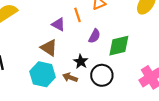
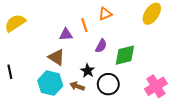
purple triangle: (58, 24) -> (66, 34), turned -32

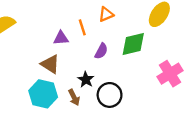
green diamond: (125, 55) -> (133, 44), moved
brown arrow: (77, 86) -> (74, 97), turned -136
pink cross: (156, 86) -> (170, 74), moved

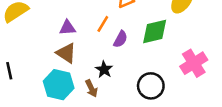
orange line: (82, 27) -> (103, 24), moved, turned 49
purple triangle: (61, 38) -> (67, 28), moved
black circle: (110, 95) -> (151, 86), moved

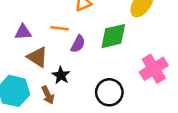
orange line: (103, 24) -> (60, 28), turned 66
brown triangle: (66, 53) -> (37, 57), moved

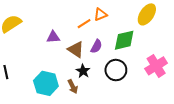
orange line: (60, 28) -> (84, 24), moved, turned -40
brown triangle: (37, 57) -> (76, 49), moved
black circle: (109, 92) -> (116, 70), moved

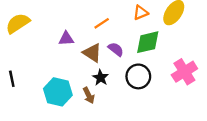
orange triangle: (100, 14) -> (141, 13), moved
purple semicircle: (96, 46) -> (116, 49), turned -80

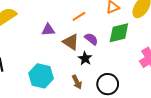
black circle: (138, 76) -> (108, 84), moved
black star: (100, 78) -> (85, 58), moved
brown arrow: (89, 95) -> (77, 82), moved

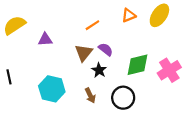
purple triangle: (48, 30) -> (45, 39), moved
green diamond: (119, 33) -> (137, 65), moved
brown triangle: (71, 42) -> (84, 53), turned 36

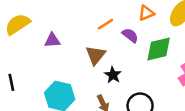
purple semicircle: (106, 49) -> (130, 35), moved
green diamond: (137, 65) -> (159, 49), moved

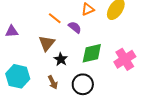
orange line: (105, 24) -> (55, 18), turned 72
green diamond: (159, 49) -> (92, 53), moved

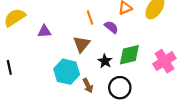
orange line: (55, 18) -> (90, 18), turned 32
black star: (61, 59) -> (105, 61), moved
cyan hexagon: (18, 76) -> (67, 72), moved

